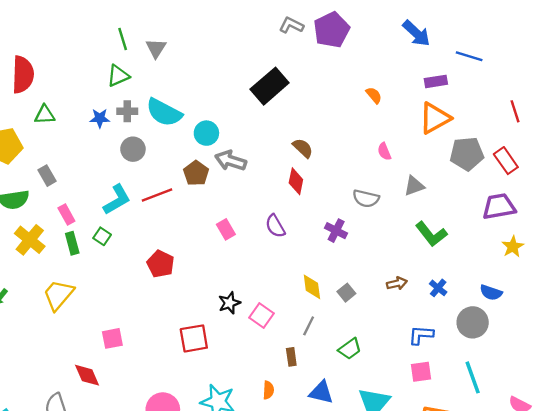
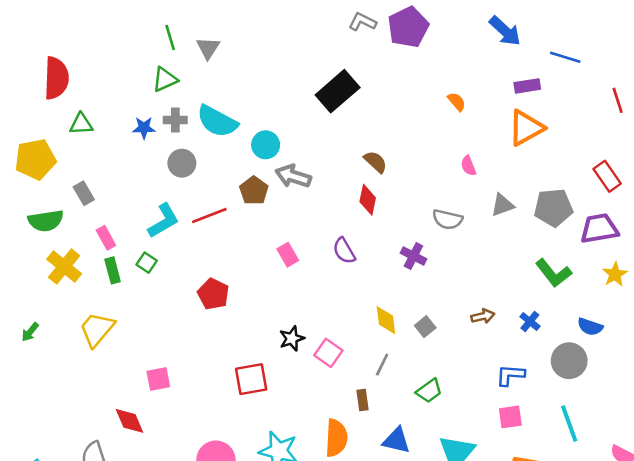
red line: (515, 111) -> (618, 100), moved
gray pentagon: (467, 154) -> (553, 208), moved
green L-shape: (431, 234) -> (553, 273), moved
orange semicircle: (268, 390) -> (336, 438), size x1.8

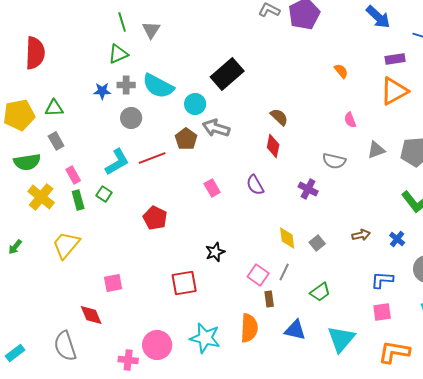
black rectangle: (338, 91) -> (227, 74), moved
green triangle: (81, 124) -> (54, 108), moved
pink square: (328, 353) -> (258, 275), moved

